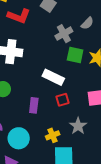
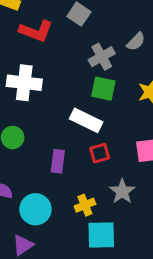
green square: (75, 55) -> (103, 89), moved

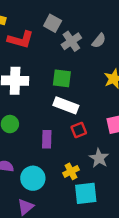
gray cross: (102, 57) -> (71, 41), moved
green square: (103, 89) -> (62, 78), moved

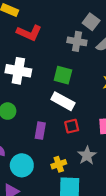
gray square: (53, 23) -> (91, 22), moved
gray cross: (71, 41) -> (77, 41), turned 36

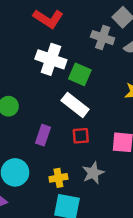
white cross: (18, 71) -> (51, 59), moved

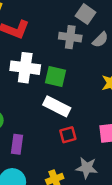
purple rectangle: (43, 135) -> (17, 144), moved
gray star: (93, 173) -> (87, 168), turned -30

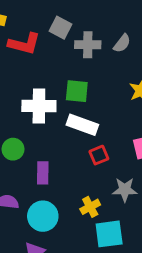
gray square: (86, 14) -> (61, 28), moved
white cross: (25, 68) -> (39, 106), moved

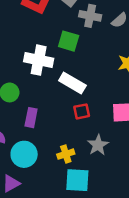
green square: (77, 91) -> (69, 41), moved
gray star: (125, 190) -> (98, 145), turned 30

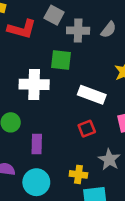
white rectangle: (72, 83) -> (92, 95), moved
yellow cross: (66, 154) -> (78, 174), turned 35

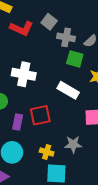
green square: (61, 60) -> (75, 59), moved
red square: (87, 129) -> (40, 115), moved, size x1.5
gray star: (109, 160) -> (73, 144), turned 30

